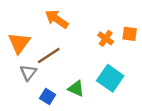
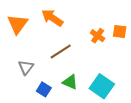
orange triangle: (19, 43) -> (18, 24), moved
brown line: (49, 56) -> (61, 52), moved
cyan square: (110, 78) -> (102, 86), moved

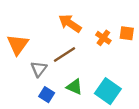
orange arrow: (52, 18) -> (70, 23), moved
orange triangle: (18, 24) -> (18, 44), moved
gray triangle: (26, 67) -> (39, 69), moved

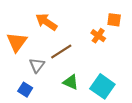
orange arrow: (70, 23) -> (46, 22), moved
orange square: (127, 33) -> (114, 20), moved
blue square: (47, 95) -> (25, 90), moved

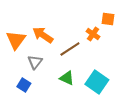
orange arrow: (46, 22) -> (43, 35), moved
brown line: (61, 52) -> (70, 49), moved

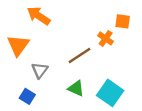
orange arrow: (43, 35) -> (39, 16), moved

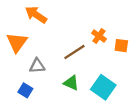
orange square: (123, 21) -> (121, 46), moved
gray triangle: (40, 70) -> (37, 66), turned 49

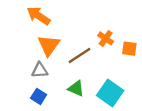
orange triangle: (17, 42) -> (49, 45), moved
blue square: (25, 90) -> (39, 96), moved

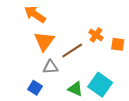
gray triangle: (40, 70) -> (50, 67), moved
green triangle: (76, 88) -> (75, 89), moved

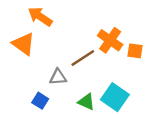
orange cross: (96, 35) -> (110, 40), size x1.5
orange triangle: (44, 41) -> (24, 44), moved, turned -30

